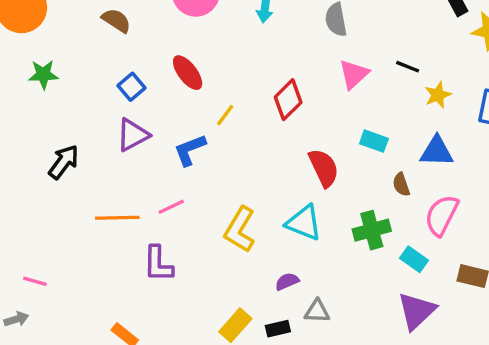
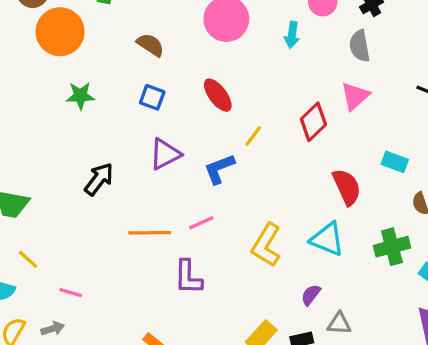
pink triangle: (354, 74) -> (355, 96), moved
blue square: (131, 87) -> (152, 97), moved, turned -30
purple semicircle: (287, 281) -> (311, 295), turned -30

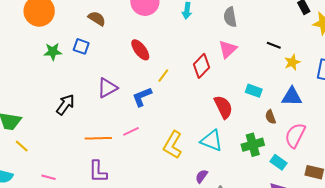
blue square: (152, 97) -> (81, 46), moved
yellow line: (28, 259) -> (22, 146), moved
purple L-shape: (188, 277) -> (98, 172), moved

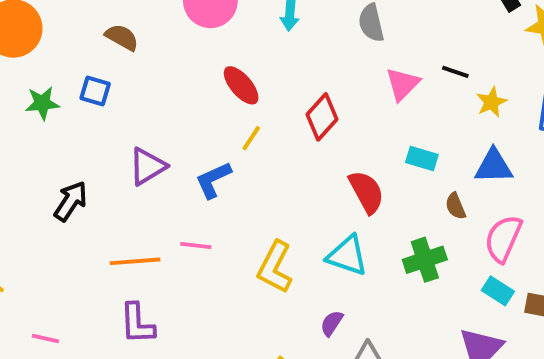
pink triangle: (228, 49) -> (403, 84), moved
red ellipse: (140, 50) -> (241, 85), moved
pink line: (131, 131) -> (196, 245), turned 35
cyan rectangle: (279, 162) -> (498, 291), moved

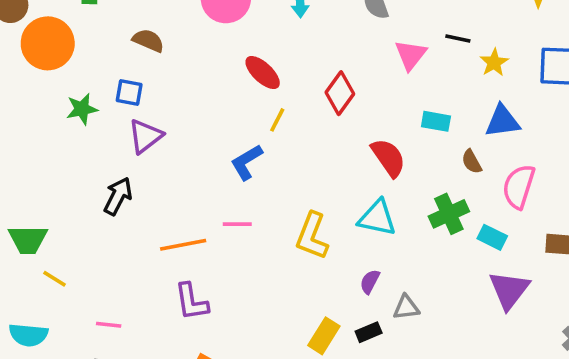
purple triangle: (147, 166) -> (145, 136), moved
cyan rectangle: (498, 291) -> (492, 237), moved

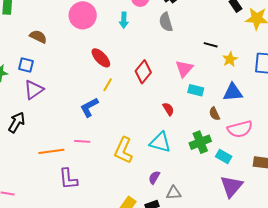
pink triangle: (411, 55) -> (184, 69), moved
red semicircle: (388, 158) -> (168, 109), size x0.6
pink semicircle: (519, 187) -> (240, 129), turned -125
purple L-shape: (191, 302) -> (68, 179), moved

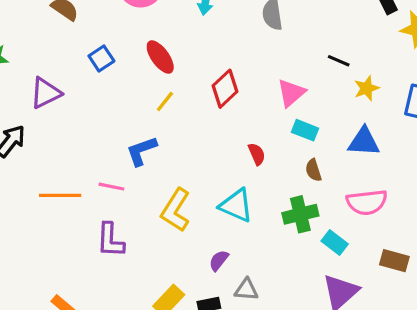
blue square: (26, 65) -> (101, 59), moved, turned 35
blue L-shape: (89, 107) -> (142, 151), moved
brown semicircle: (214, 114) -> (313, 170), moved
purple L-shape: (68, 179) -> (110, 240), moved

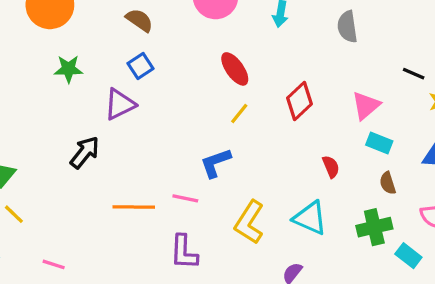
blue square: (101, 59) -> (141, 66), moved

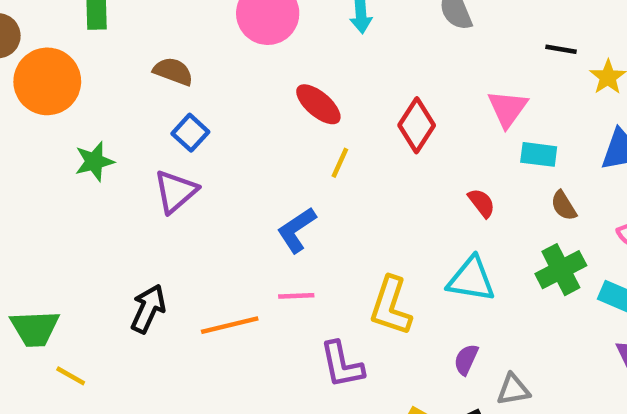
black arrow: (85, 152) -> (148, 309), moved
blue L-shape: (216, 163) -> (297, 230), moved
purple L-shape: (184, 252) -> (342, 365), moved

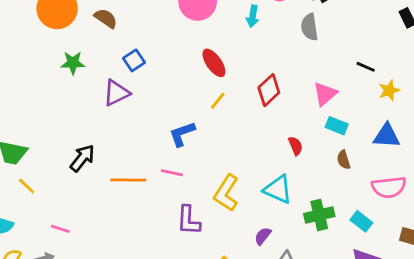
brown semicircle: (173, 71) -> (106, 18), moved
green cross: (561, 270) -> (319, 215), moved

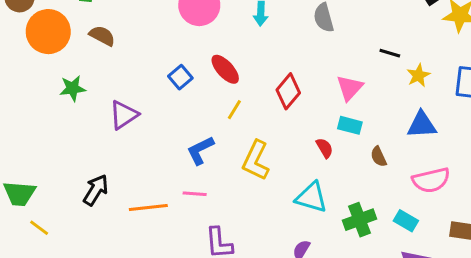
blue square: (134, 60) -> (180, 77), moved
cyan rectangle: (337, 126) -> (350, 125), moved
yellow L-shape: (226, 193) -> (256, 160), moved

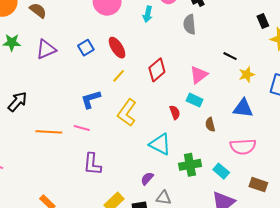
purple triangle: (124, 115) -> (46, 49), moved
black arrow: (96, 190) -> (18, 102), moved

